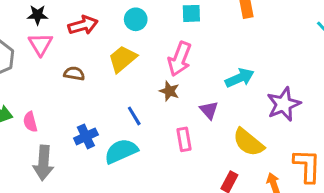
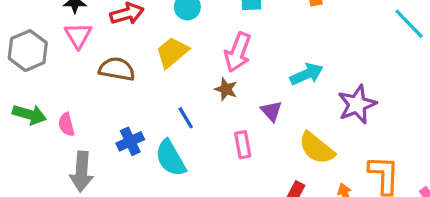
brown semicircle: (74, 73) -> (117, 69), size x1.5
cyan semicircle: (121, 151) -> (171, 158), turned -96

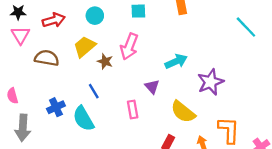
brown star: (226, 89) -> (105, 61), moved

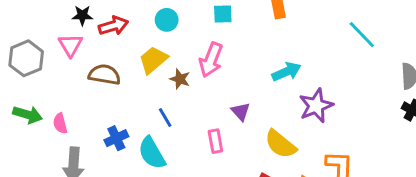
black star: (18, 12) -> (82, 15), moved
cyan arrow: (176, 61) -> (286, 72), moved

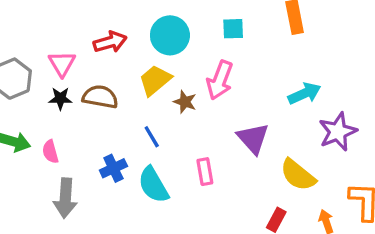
black star: (82, 15) -> (60, 98), moved
cyan circle: (167, 20) -> (170, 35), size x1.5
purple triangle: (241, 112) -> (253, 138), size x1.5
blue line: (165, 117) -> (152, 137), moved
pink rectangle: (215, 141) -> (205, 172), moved

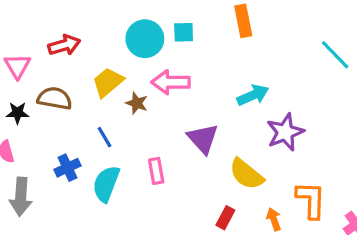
cyan circle: (170, 35) -> (145, 39), moved
pink arrow: (220, 80) -> (171, 82), turned 69
black star: (60, 98) -> (17, 113), moved
cyan semicircle: (153, 185) -> (106, 184), turned 51

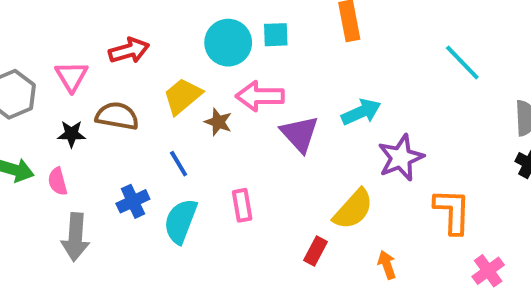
purple triangle: (203, 139) -> (300, 134), moved
yellow semicircle: (246, 174) -> (353, 209), turned -87
orange L-shape: (311, 200) -> (452, 211), moved
red rectangle: (225, 218) -> (315, 251), moved

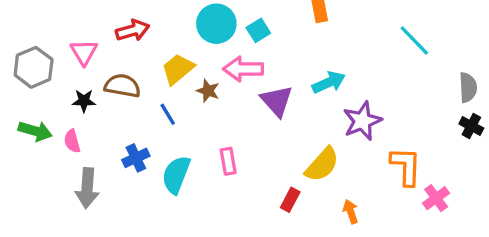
cyan square: (276, 35) -> (258, 30), moved, turned -30
blue line: (179, 164) -> (168, 114), moved
pink cross: (488, 271) -> (436, 198), moved

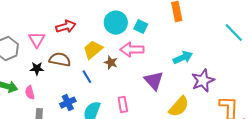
cyan square: (258, 30) -> (141, 27), turned -32
purple triangle: (277, 101) -> (154, 81), moved

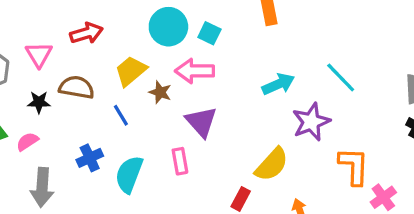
cyan line: (234, 33) -> (341, 78), moved
purple triangle: (154, 81) -> (201, 122), moved
pink semicircle: (30, 93) -> (27, 141), turned 72

